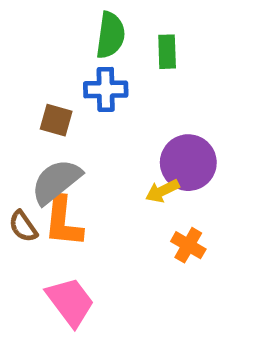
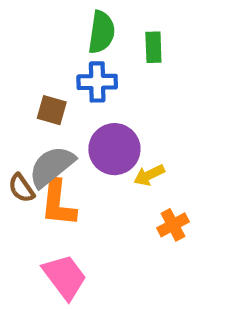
purple circle: (188, 163) -> (114, 149), moved
brown semicircle: (23, 226) -> (21, 188), moved
orange cross: (188, 245) -> (173, 225), turned 32

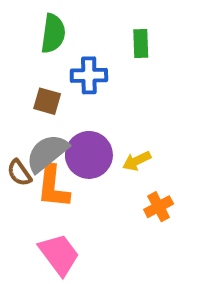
green semicircle: (101, 32) -> (53, 34), moved
purple circle: (114, 149) -> (89, 155), moved

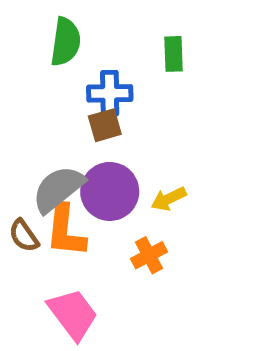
brown square: (47, 101) -> (105, 125), moved, turned -32
brown semicircle: (19, 173) -> (24, 236), moved
orange cross: (159, 207) -> (149, 255), moved

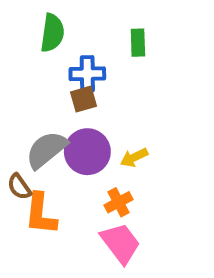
orange L-shape: (66, 231) -> (41, 214), moved
pink trapezoid: (73, 314) -> (120, 243), moved

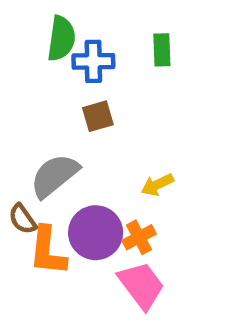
blue cross: (87, 74) -> (93, 61), moved
purple circle: (87, 152) -> (96, 233), moved

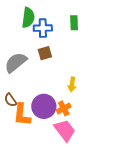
gray semicircle: (54, 176) -> (16, 62), moved
yellow arrow: (157, 185) -> (72, 84), turned -56

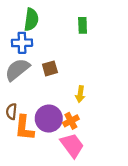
blue cross: (43, 28) -> (22, 43), moved
brown square: (45, 53) -> (50, 68), moved
brown semicircle: (10, 100) -> (11, 112), turned 40

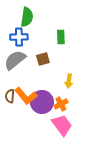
green rectangle: (83, 25) -> (61, 37), moved
orange L-shape: (24, 128) -> (26, 96), moved, turned -45

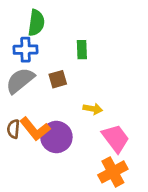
yellow arrow: (69, 81) -> (93, 109), turned -88
orange cross: (61, 104) -> (113, 172), moved, size x1.5
pink trapezoid: (62, 125) -> (116, 138), moved

